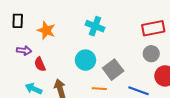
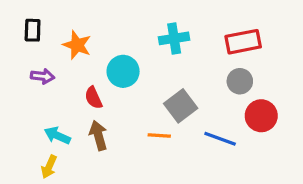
cyan cross: (95, 26) -> (174, 38), moved, turned -30
cyan circle: (85, 60) -> (123, 71), moved
red semicircle: (40, 64) -> (93, 98), moved

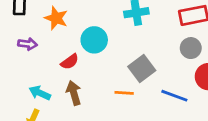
red semicircle: (93, 98) -> (70, 62), turned -102

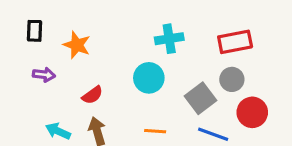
cyan circle: (94, 40) -> (149, 78), moved
gray square: (142, 68) -> (201, 98), moved

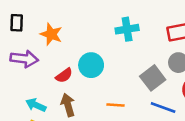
purple arrow: (44, 75) -> (24, 59), size x1.5
cyan circle: (149, 78) -> (91, 65), moved

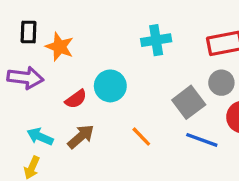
black rectangle: (17, 23) -> (29, 32), moved
brown arrow: (68, 105) -> (81, 137), turned 65
orange line: (115, 105) -> (141, 137), turned 42

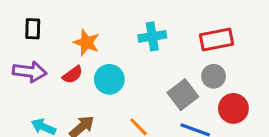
orange star: (60, 47) -> (86, 43), moved
red semicircle: (76, 99) -> (73, 75), moved

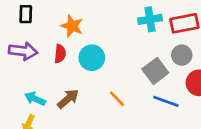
cyan cross: (152, 36) -> (150, 19), moved
red semicircle: (73, 75) -> (60, 54), turned -48

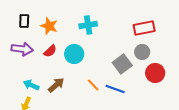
cyan cross: (150, 19) -> (88, 25), moved
orange star: (72, 26) -> (49, 26), moved
red semicircle: (60, 54) -> (50, 51), turned 40
blue line: (166, 101) -> (115, 89), moved

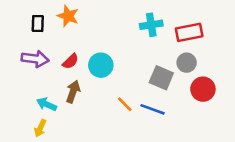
cyan cross: (88, 25) -> (151, 25), moved
orange star: (49, 26) -> (68, 16), moved
gray square: (122, 64) -> (161, 78), turned -30
brown arrow: (56, 85) -> (73, 92), moved, turned -30

